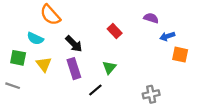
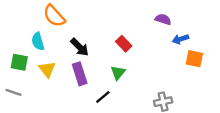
red rectangle: (115, 31) -> (124, 44), moved
cyan semicircle: (35, 38) -> (38, 41), turned 49

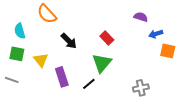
cyan semicircle: (38, 41) -> (20, 31), moved
green triangle: (118, 73) -> (102, 63), size x1.5
purple rectangle: (80, 74) -> (62, 77), moved

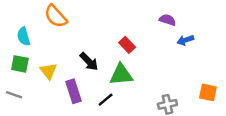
black arrow: (69, 41) -> (89, 61), moved
orange square: (168, 51) -> (208, 92), moved
green triangle: (102, 63) -> (121, 75), turned 45

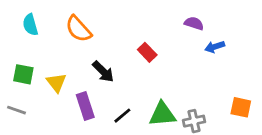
orange semicircle: (56, 16) -> (78, 29), moved
cyan semicircle: (24, 37) -> (30, 25), moved
green triangle: (121, 75) -> (162, 114), moved

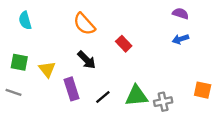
purple semicircle: (194, 23) -> (181, 14), moved
orange semicircle: (78, 29) -> (84, 24), moved

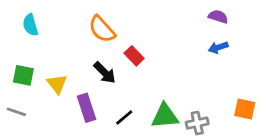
red rectangle: (124, 44) -> (134, 56), moved

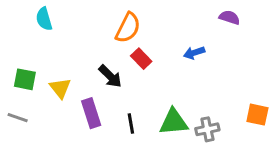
cyan semicircle: (30, 25) -> (44, 19), moved
orange semicircle: (102, 29) -> (128, 28), moved, turned -112
blue arrow: (218, 47) -> (194, 53), moved
black line: (124, 117) -> (131, 123), turned -60

